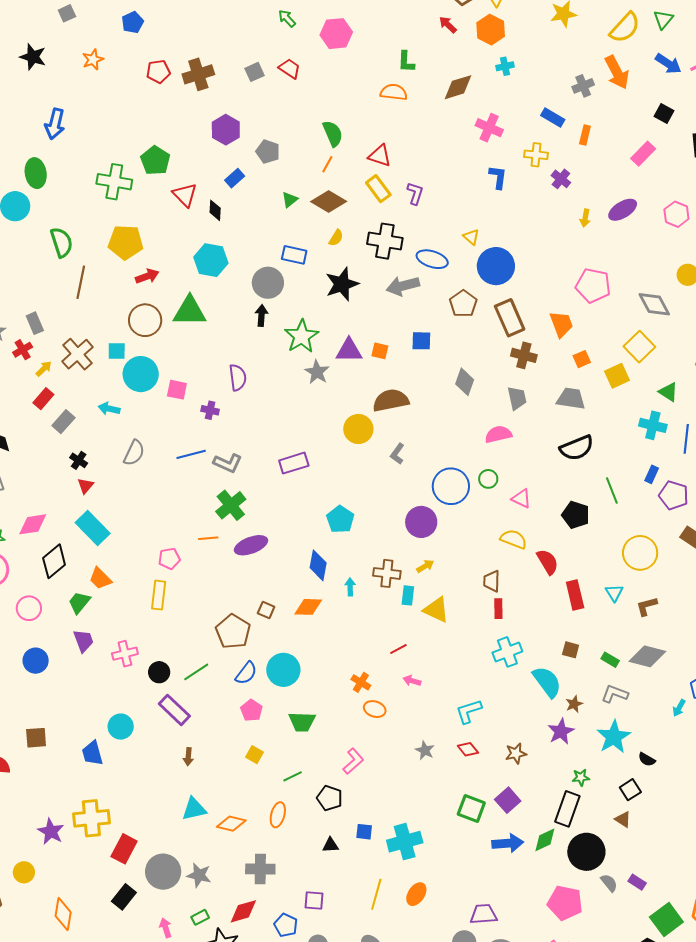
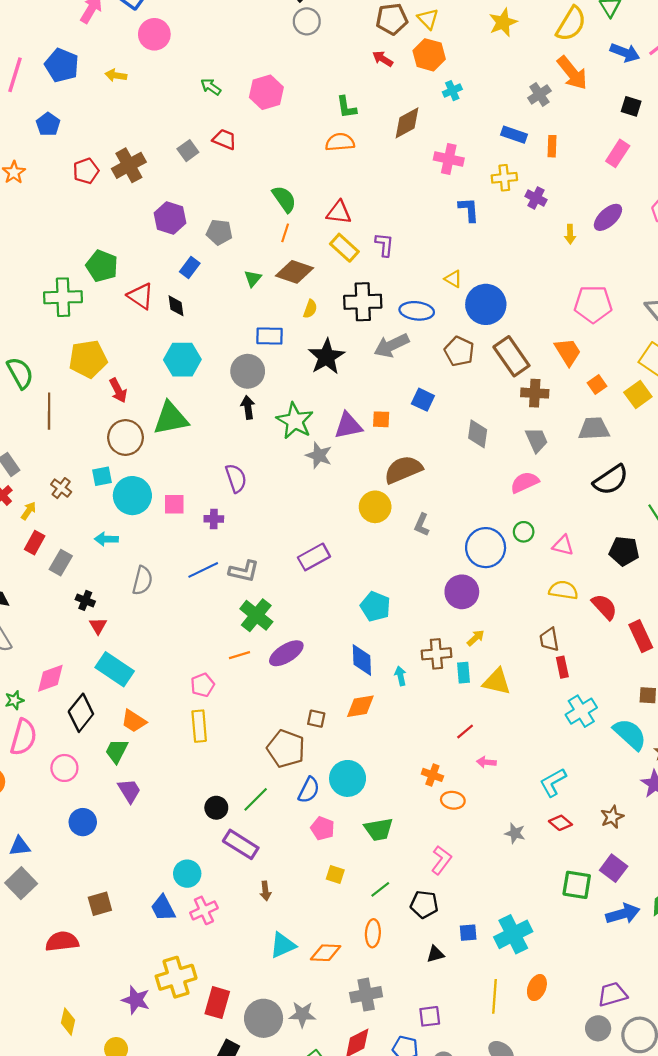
red arrow: (147, 276) -> (118, 390), turned 95
blue square: (421, 341) -> (423, 400), turned 35
brown cross: (77, 354) -> (61, 488), size x0.6
pink cross: (125, 654) -> (204, 910), moved

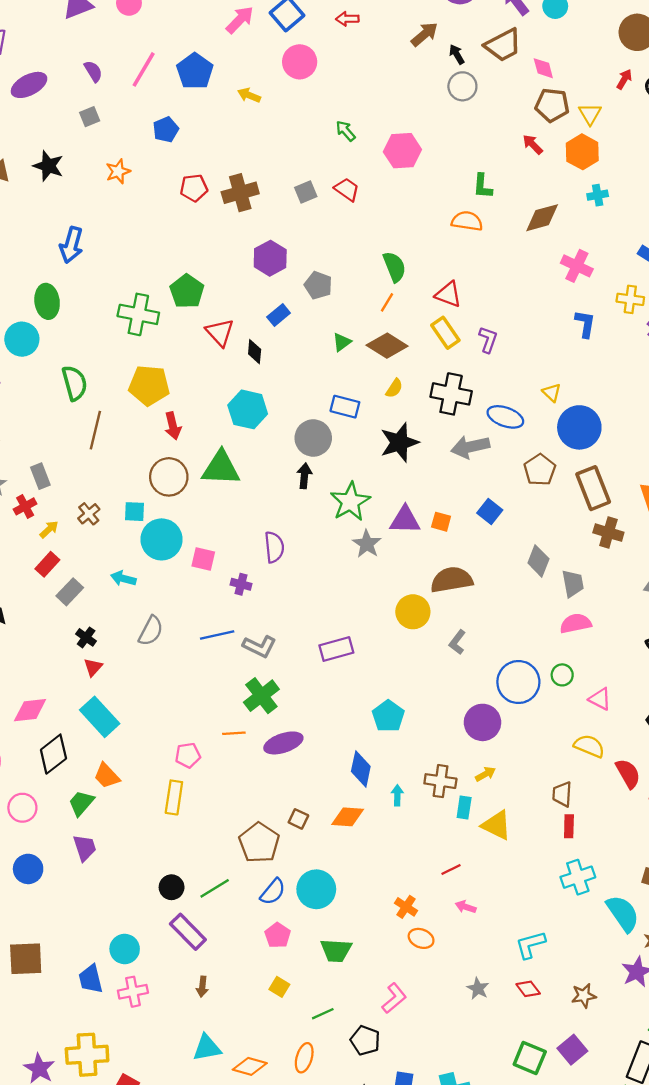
gray trapezoid: (537, 440) -> (573, 583), moved
brown square: (100, 904) -> (26, 959), size x1.4

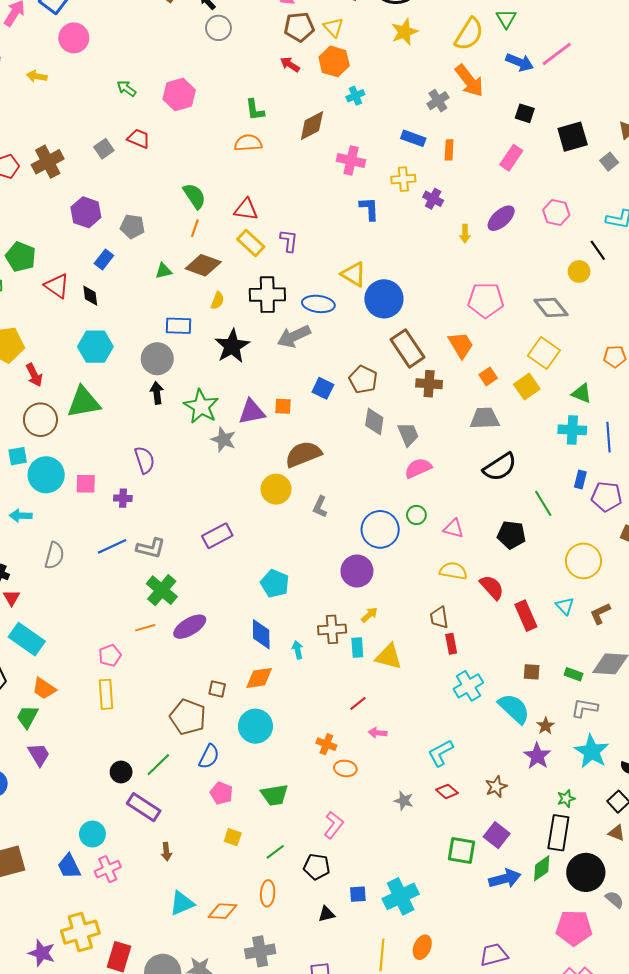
green triangle: (342, 342) -> (164, 271), turned 36
yellow triangle: (552, 393) -> (354, 274), size x1.5
brown pentagon: (540, 470) -> (363, 379), moved
cyan circle: (316, 889) -> (255, 726), moved

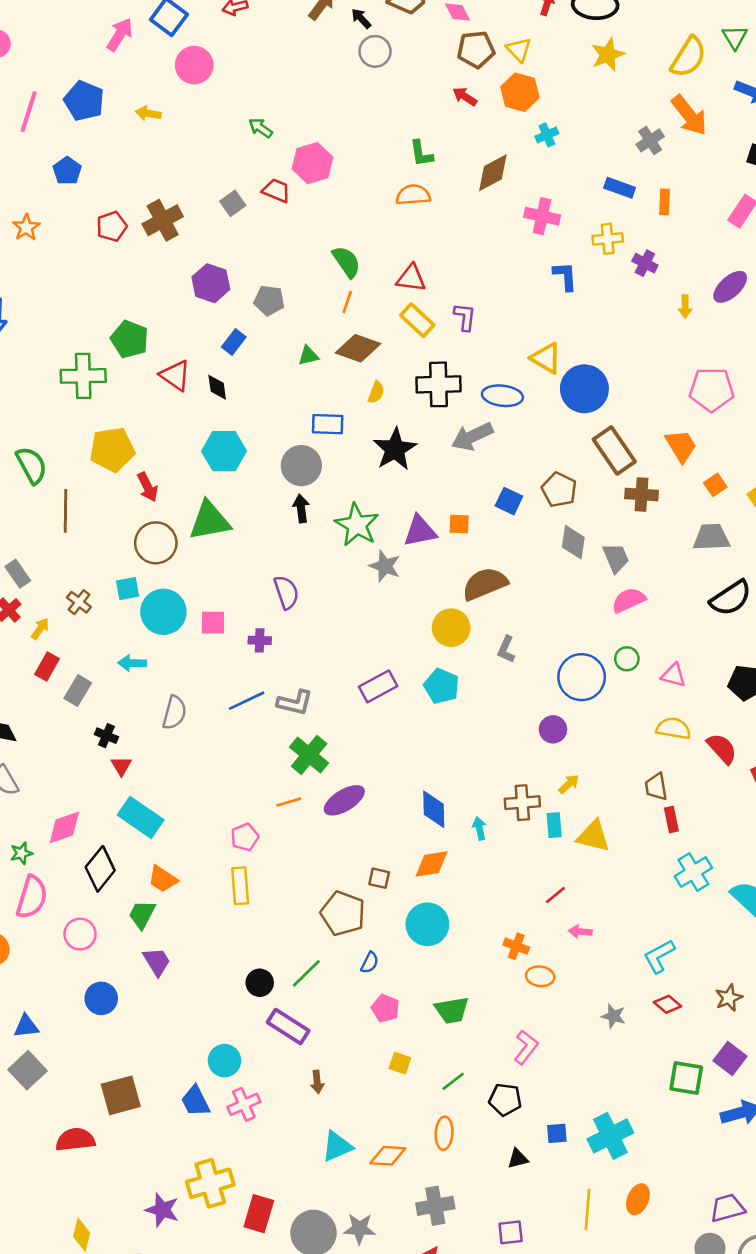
pink hexagon: (179, 95) -> (312, 163), moved
purple circle: (357, 571) -> (553, 729), size x0.7
cyan pentagon: (275, 584) -> (442, 686), moved
blue semicircle: (209, 757) -> (370, 963), size x0.7

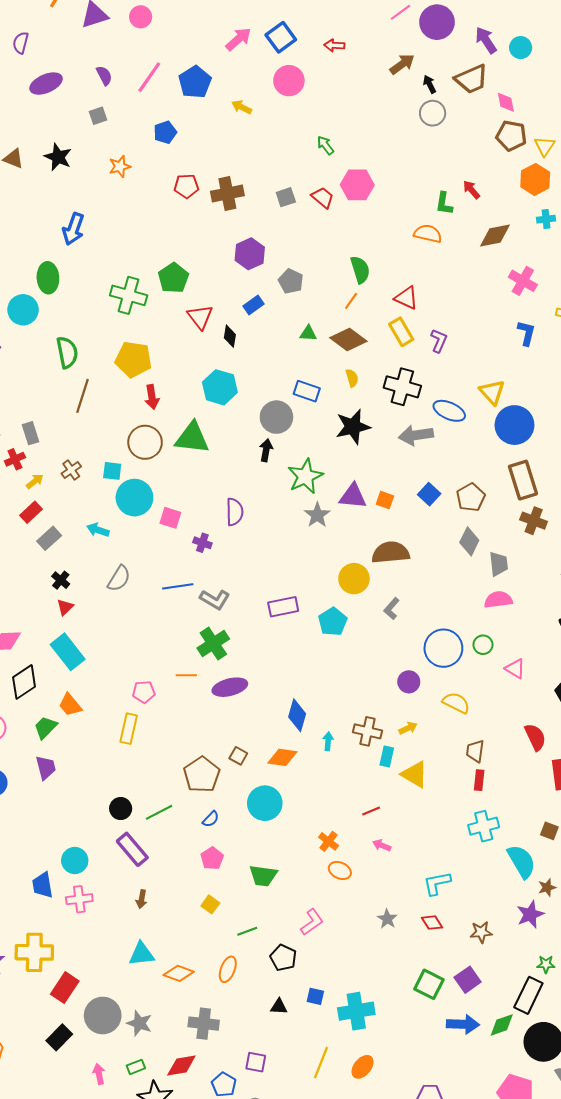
red arrow: (465, 97) -> (471, 190), moved
yellow semicircle: (376, 392) -> (352, 378), turned -54
yellow semicircle: (673, 728) -> (456, 703), moved

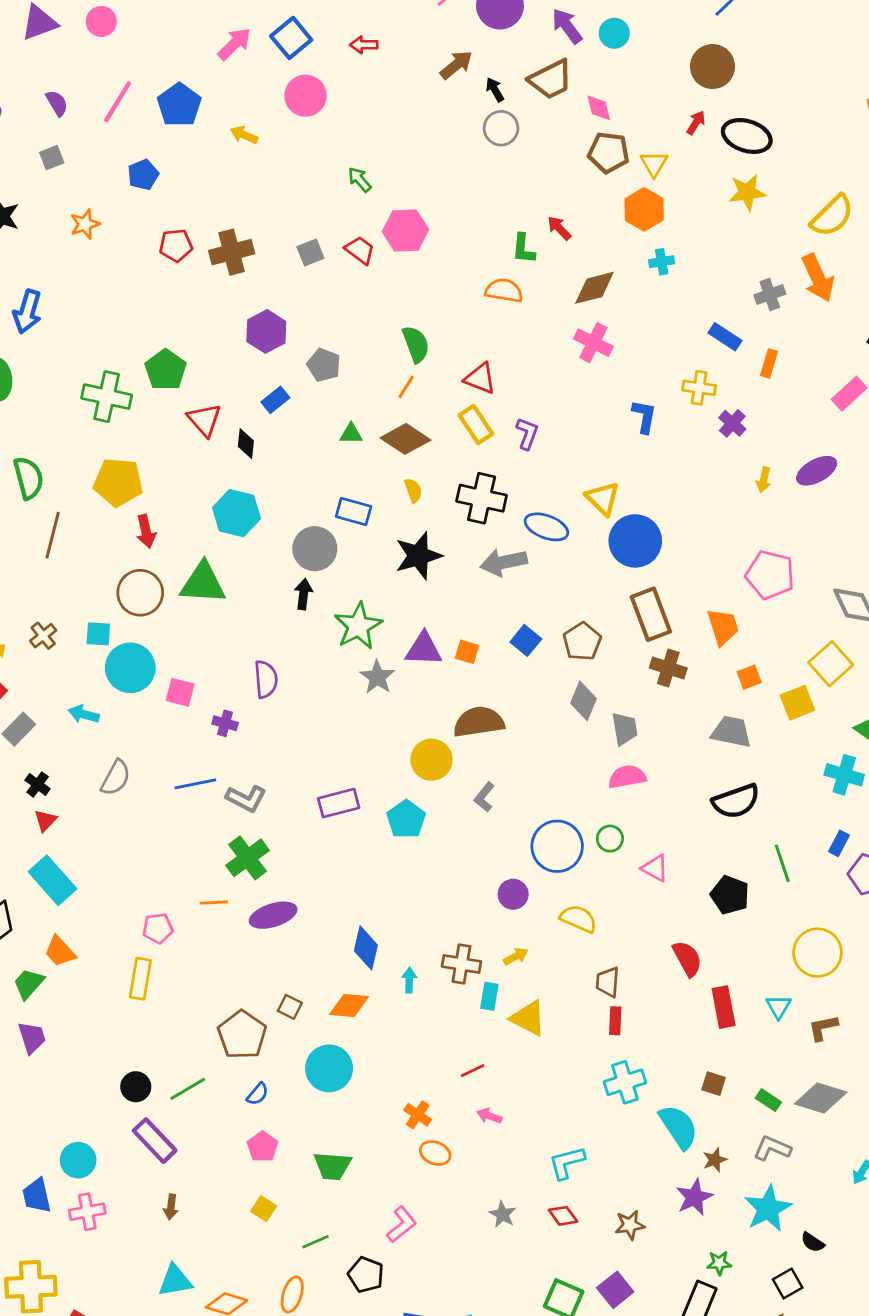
pink cross: (523, 281) -> (593, 343), moved

